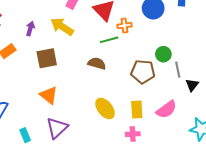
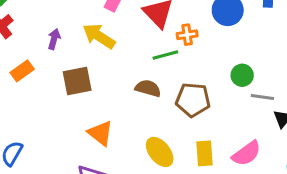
gray line: (178, 70) -> (262, 97), turned -70
brown pentagon: (143, 72) -> (193, 100), moved
orange triangle: (49, 95) -> (100, 133), moved

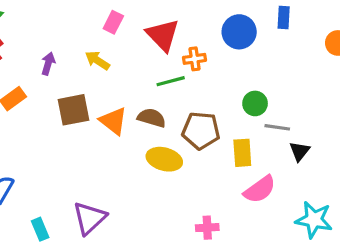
yellow arrow: (99, 36) -> (97, 60), size x0.7
orange triangle: (100, 133) -> (113, 121), moved
yellow ellipse: (160, 152) -> (164, 159), moved, turned -36
yellow rectangle: (205, 153) -> (242, 153), moved

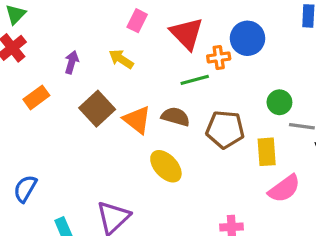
blue circle: (239, 32) -> (247, 38), moved
brown square: (74, 110) -> (97, 109), turned -32
yellow ellipse: (164, 159) -> (166, 166), moved, turned 32

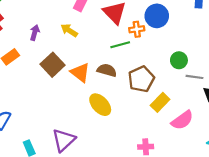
brown pentagon: (225, 129) -> (141, 79), turned -30
yellow rectangle: (267, 152) -> (160, 102), moved, turned 48

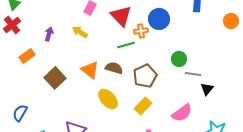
brown square: (52, 65) -> (55, 78), moved
yellow rectangle: (160, 102) -> (143, 106), moved

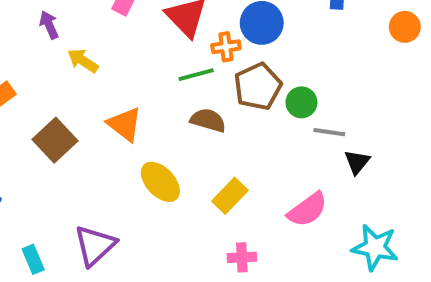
yellow arrow: (80, 32) -> (83, 61), moved
purple arrow: (49, 34) -> (49, 25), moved, turned -40
brown semicircle: (114, 68) -> (208, 120), moved
brown pentagon: (145, 76) -> (258, 86), moved

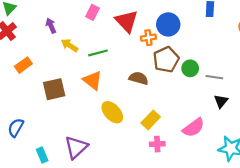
green line: (196, 75) -> (98, 53), moved
gray line: (329, 132) -> (214, 77), moved
brown square: (55, 140) -> (54, 89), turned 30
pink cross: (242, 257) -> (157, 144), moved

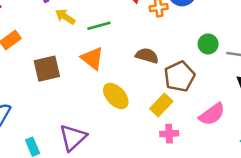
brown pentagon: (166, 60) -> (179, 76), moved

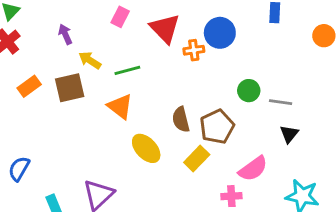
brown semicircle: (147, 56) -> (181, 119), moved, turned -120
brown square: (47, 69) -> (70, 88), moved
pink cross: (169, 134) -> (231, 196), moved

